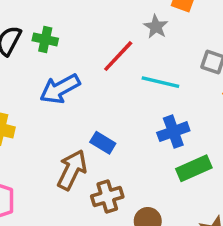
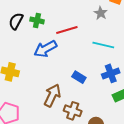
red line: (118, 56) -> (67, 30), moved, turned 30
blue rectangle: (103, 143) -> (79, 77), moved
brown cross: (107, 196) -> (73, 111), turned 36

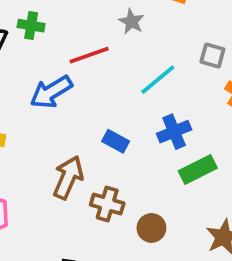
gray star: (101, 13) -> (131, 22), moved
green cross: (37, 20) -> (31, 26), moved
cyan line: (103, 45) -> (158, 80), turned -50

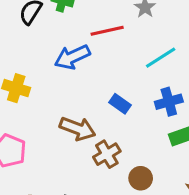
brown arrow: (68, 177) -> (78, 129), turned 80
brown cross: (107, 204) -> (107, 154), turned 36

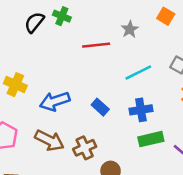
blue arrow: (72, 57) -> (55, 101), moved
brown arrow: (78, 129) -> (49, 140), moved

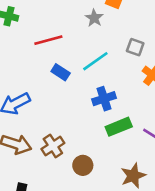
gray star: (130, 29) -> (94, 18), moved
blue rectangle: (100, 107) -> (61, 72), moved

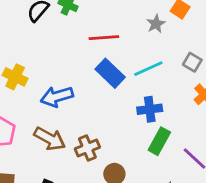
blue rectangle: (61, 72) -> (110, 73), size x1.5
green rectangle: (119, 127) -> (159, 141), turned -50

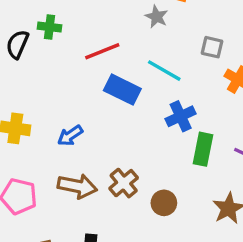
cyan line: (148, 69) -> (164, 71), turned 72
blue arrow: (57, 97) -> (70, 136), size x0.7

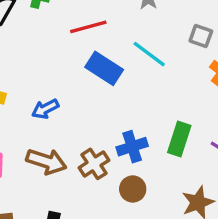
blue cross: (181, 116) -> (132, 147), moved

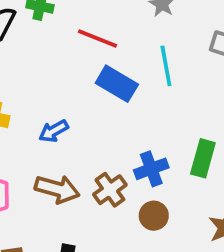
red line: (88, 27) -> (97, 38), turned 39
cyan line: (149, 54) -> (166, 66), turned 45

